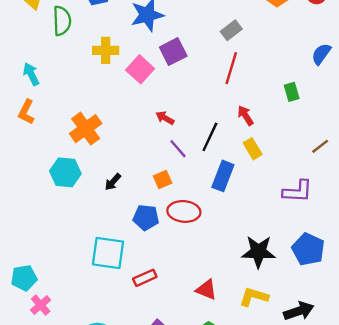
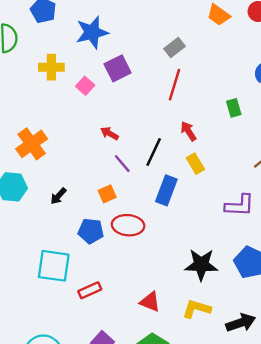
pink square: (140, 69) -> (85, 86), size x0.7

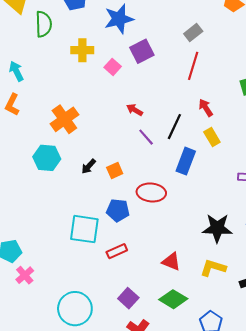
orange square: (107, 194) -> (115, 171), moved
blue pentagon: (91, 231) -> (118, 210), moved

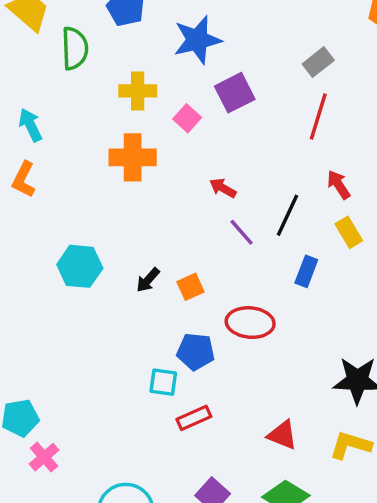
orange cross: (64, 119) -> (133, 157), moved, turned 36
blue rectangle: (186, 161) -> (306, 271), size x0.7
cyan square: (84, 229) -> (163, 382), moved, size x0.6

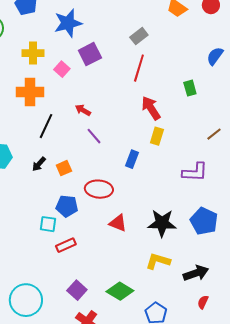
red arrow: (339, 185) -> (151, 108), size x1.4
black line: (288, 215) -> (46, 126), moved
yellow rectangle: (349, 232) -> (157, 136), turned 48
red triangle: (282, 435) -> (118, 223), moved

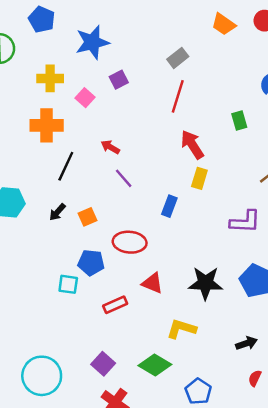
purple square: (90, 54) -> (119, 80), size x0.7
red rectangle: (66, 245) -> (115, 305), moved
yellow L-shape: (158, 261) -> (181, 329), moved
black arrow: (196, 273) -> (246, 343), size x0.7

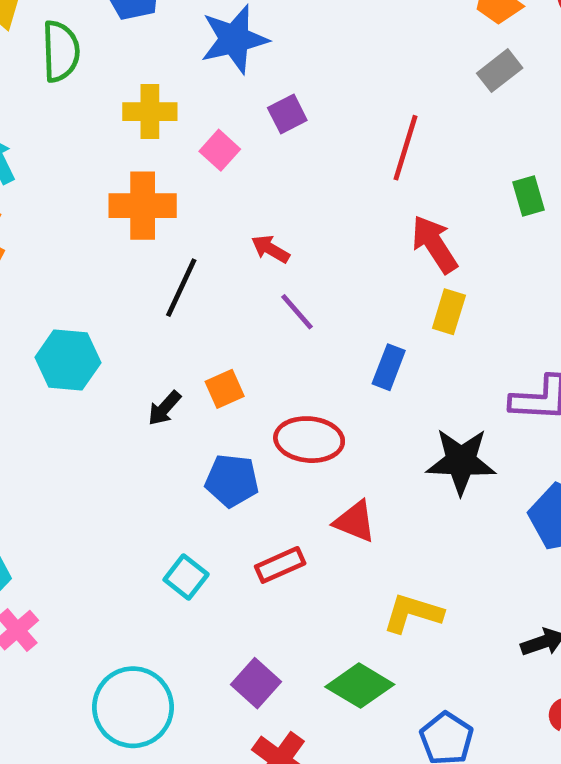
gray rectangle: (178, 58) -> (500, 71), moved
black arrow: (57, 212) -> (164, 408), moved
black star: (205, 283) -> (461, 461), moved
cyan square: (68, 284) -> (186, 577), moved, turned 30

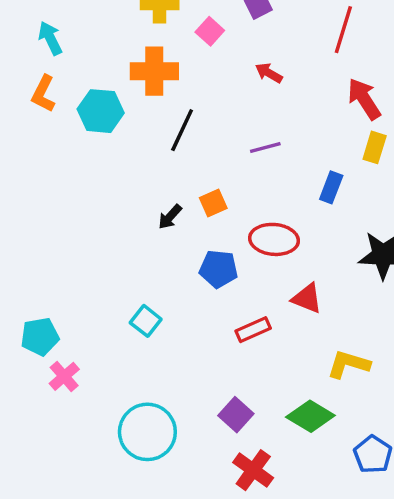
red arrow: (270, 249) -> (269, 73), moved
purple line: (297, 312) -> (265, 147), turned -64
cyan hexagon: (68, 360) -> (101, 111), moved
cyan square: (186, 577) -> (146, 321), moved

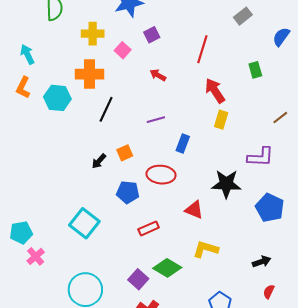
blue rectangle: (331, 187) -> (183, 143), moved
red triangle: (307, 298) -> (194, 210), moved
cyan square: (146, 321) -> (84, 223), size x1.6
green diamond: (310, 416) -> (167, 268), moved

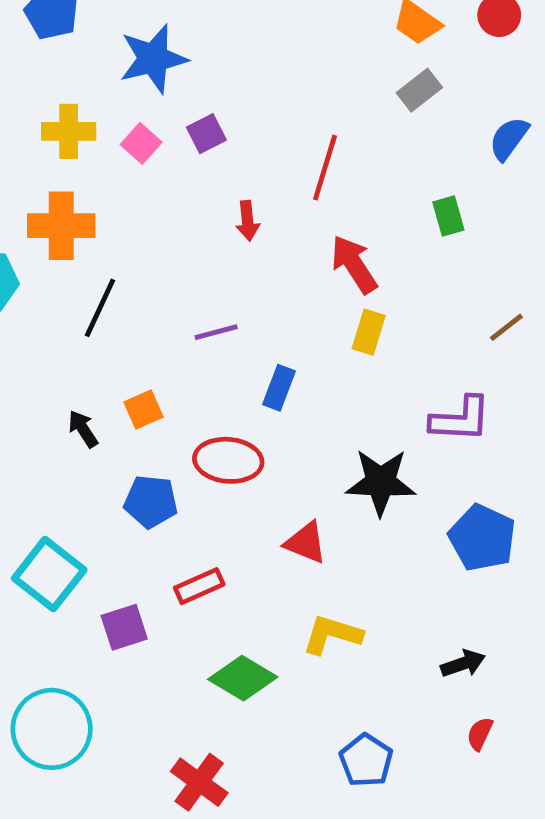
pink square: (123, 50) -> (141, 143), moved
red arrow: (158, 75) -> (248, 221), moved, turned -126
black arrow: (99, 161) -> (83, 429), turned 105
purple square: (138, 279) -> (124, 627), moved, turned 30

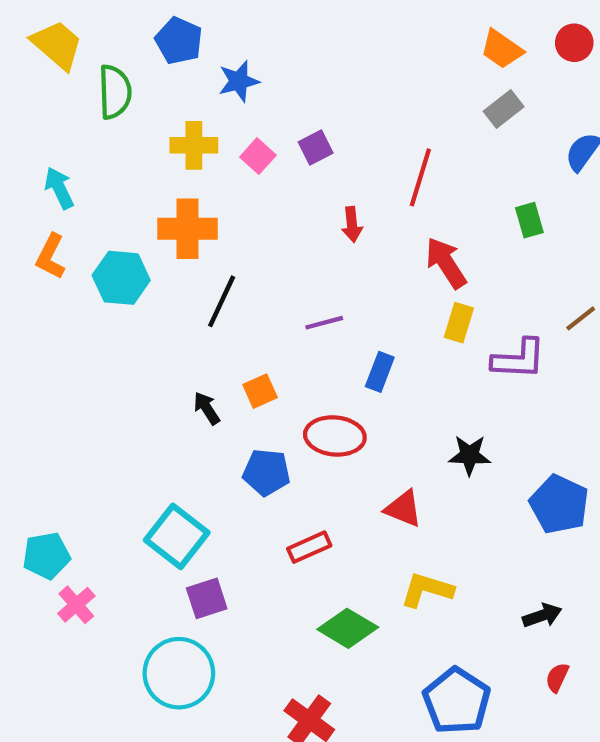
blue star: (153, 59) -> (239, 81), moved, size x0.7
purple L-shape: (460, 419) -> (519, 359), moved
black star: (381, 482) -> (470, 455), size x0.7
purple square: (124, 627) -> (207, 598), moved
blue pentagon: (366, 760) -> (457, 701), size x1.4

